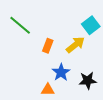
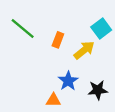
orange rectangle: (48, 46) -> (58, 40), moved

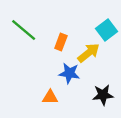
blue star: (68, 81) -> (69, 73), moved, turned -30
orange triangle: (53, 100) -> (50, 97), moved

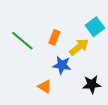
green line: (24, 30) -> (22, 41), moved
orange triangle: (50, 97) -> (45, 87), turned 32

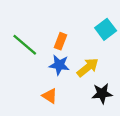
yellow arrow: (79, 47) -> (88, 67), moved
blue star: (62, 65) -> (59, 65), moved

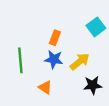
green line: (25, 45) -> (20, 60), moved, turned 45

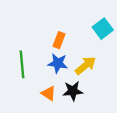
black star: (93, 85) -> (73, 91), moved

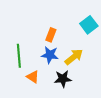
orange triangle: (49, 93) -> (33, 77), moved

